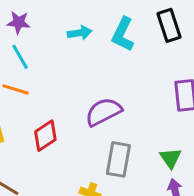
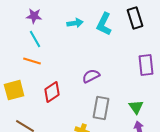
purple semicircle: (103, 112) -> (91, 76), size x0.7

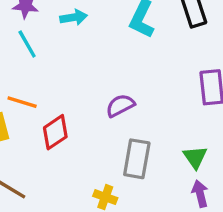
cyan arrow: (75, 23) -> (74, 17), moved
orange line: (32, 61) -> (22, 102), moved

